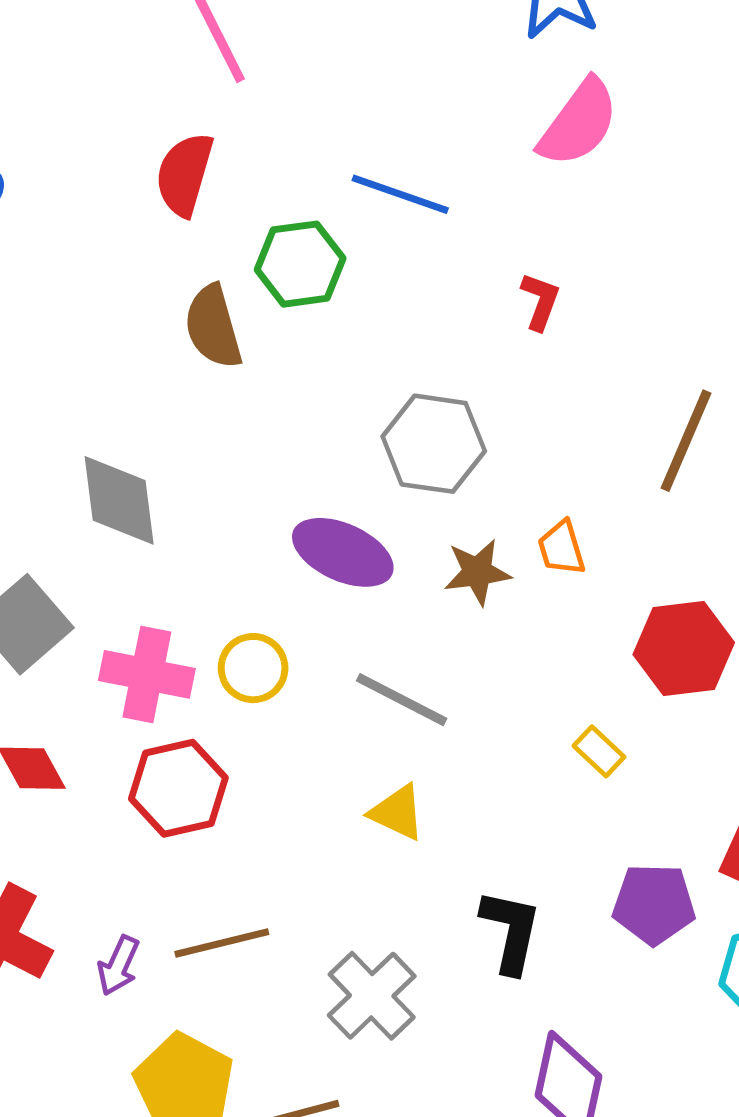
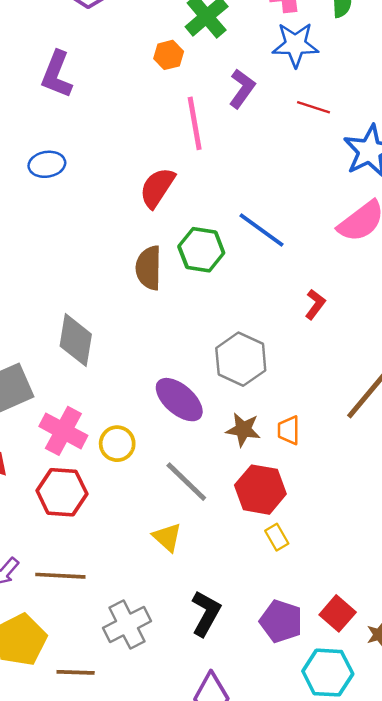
red hexagon: (684, 649) -> (260, 490), moved

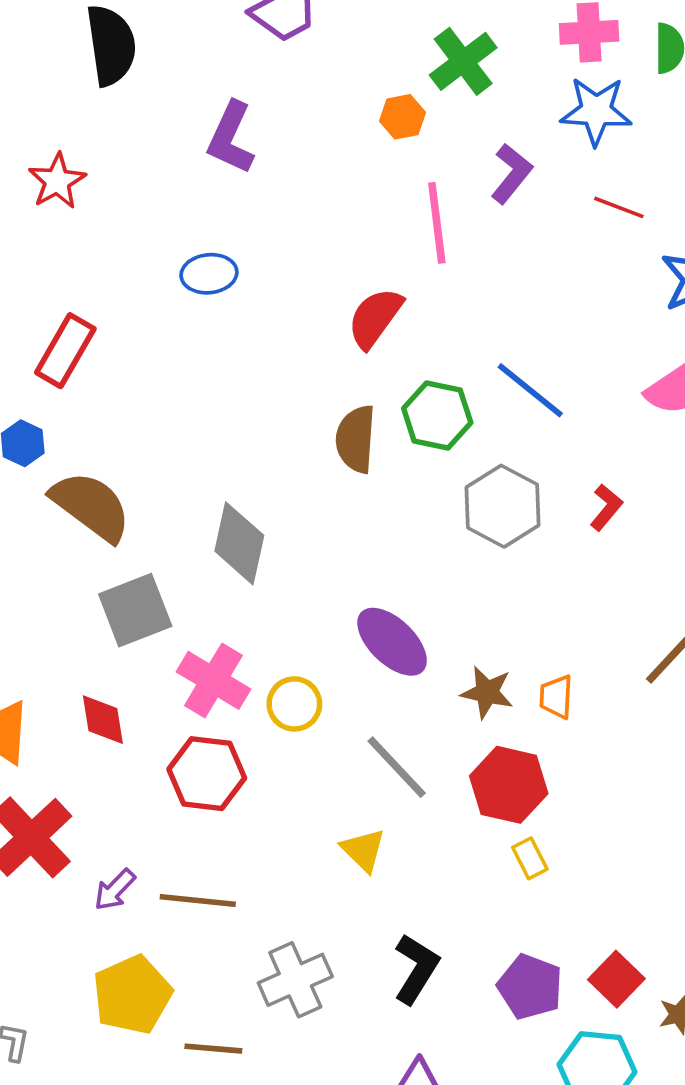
gray hexagon: (241, 359) -> (503, 506), moved

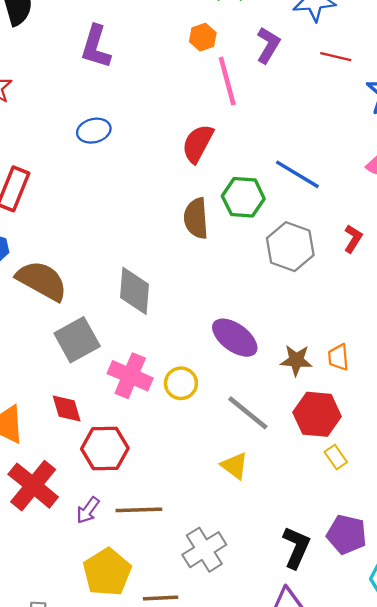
orange hexagon: (403, 117) -> (203, 37), moved
red hexagon: (207, 774) -> (105, 449), moved
black L-shape: (416, 969) -> (296, 547), moved

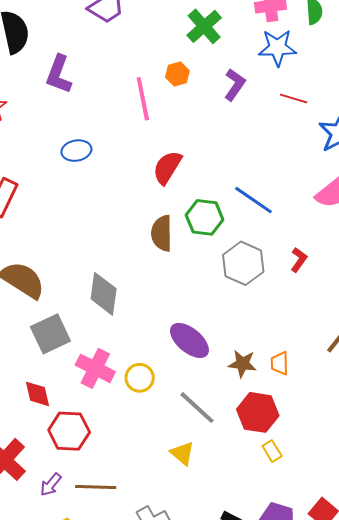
purple L-shape: (96, 47) -> (59, 74), moved
pink line: (227, 81) -> (143, 99), moved

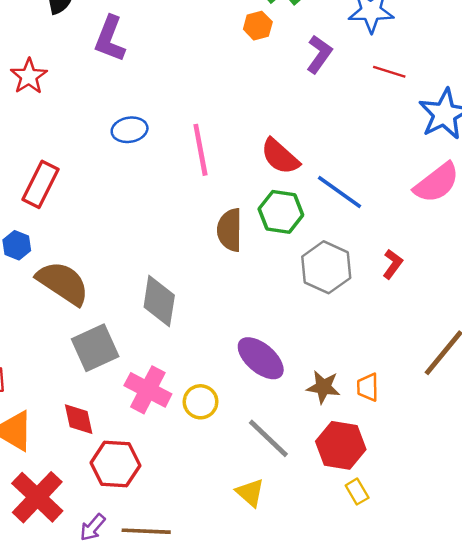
orange hexagon: (177, 74) -> (258, 26), moved
pink line: (143, 99) -> (200, 150), moved
red semicircle: (167, 167) -> (280, 156), moved, turned -81

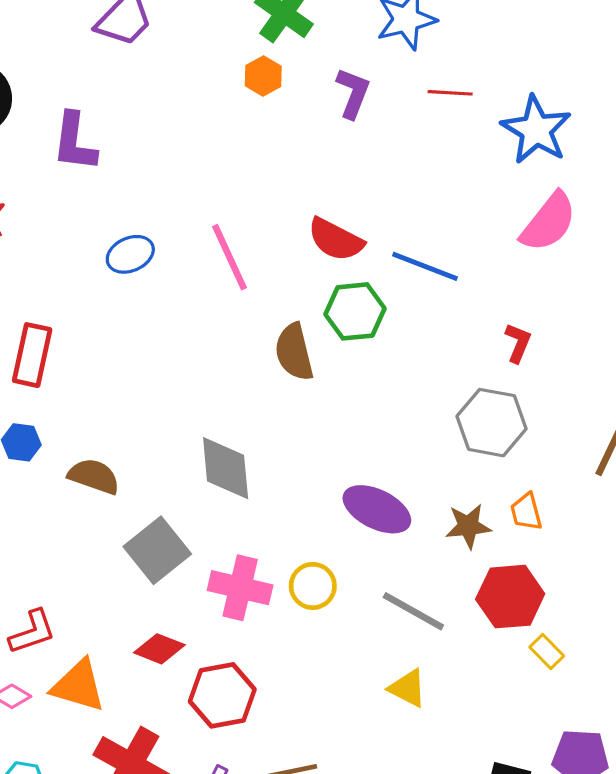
gray hexagon: (326, 267) -> (491, 423), moved
brown semicircle: (63, 283) -> (94, 476), size x0.7
red diamond: (79, 419) -> (159, 649), turned -42

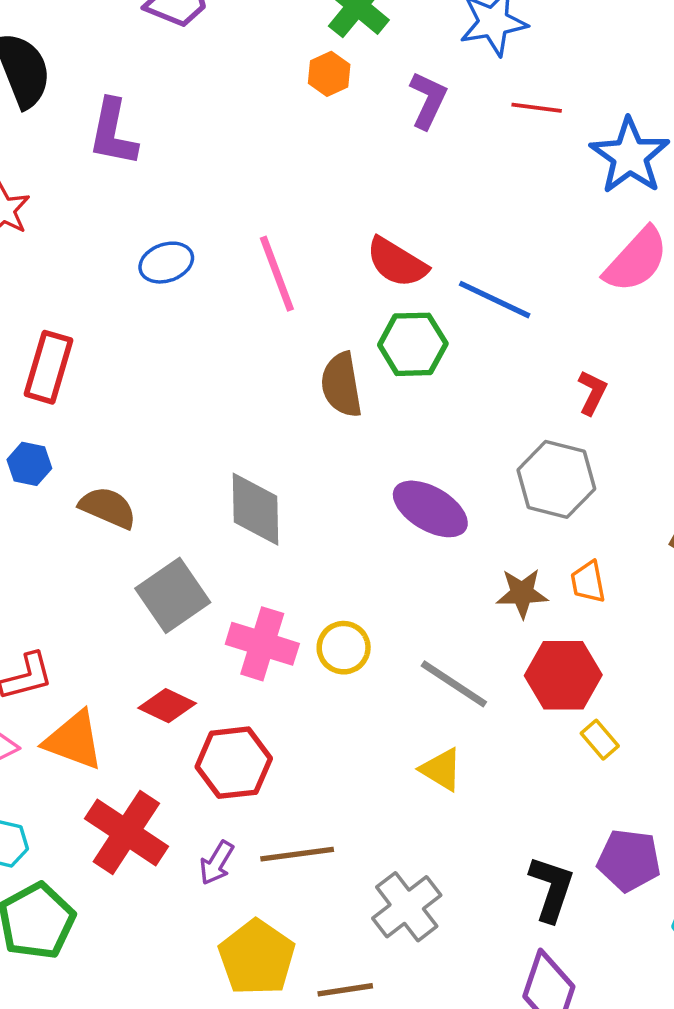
purple ellipse: (377, 509) -> (430, 509), moved

